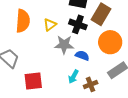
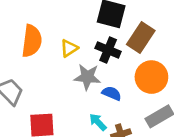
cyan arrow: (73, 77) -> (98, 122), turned 104

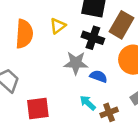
yellow triangle: (69, 48) -> (58, 26), moved

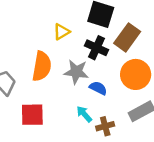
orange semicircle: (24, 34) -> (42, 66), moved

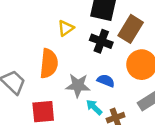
gray star: (76, 72) -> (78, 85), moved

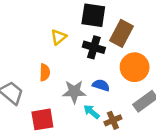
orange semicircle: (49, 63) -> (45, 72), size x0.6

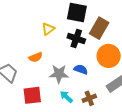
orange semicircle: (45, 72) -> (36, 57), turned 64
cyan arrow: (91, 112) -> (66, 97), moved

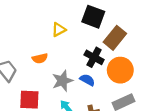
black cross: (76, 39) -> (94, 57), moved
gray star: (59, 74) -> (62, 81), turned -30

